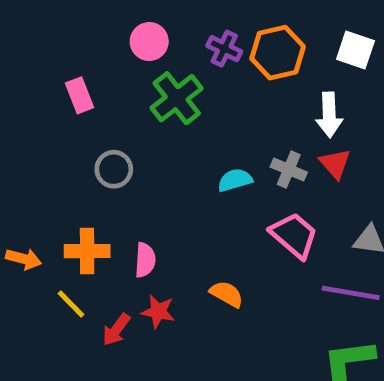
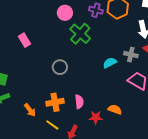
pink rectangle: (80, 95) -> (25, 40), moved
orange arrow: (24, 259) -> (30, 110), turned 48
red star: (158, 311) -> (96, 117), moved

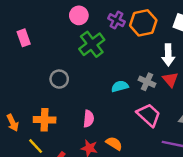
pink semicircle: (79, 102) -> (89, 119), moved

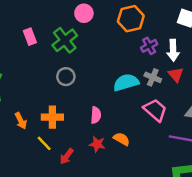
purple cross: (116, 20) -> (149, 46), moved, turned 35
orange hexagon: (143, 23) -> (131, 19), moved
green cross: (92, 44) -> (65, 40), moved
cyan semicircle: (120, 86) -> (126, 82), size x1.5

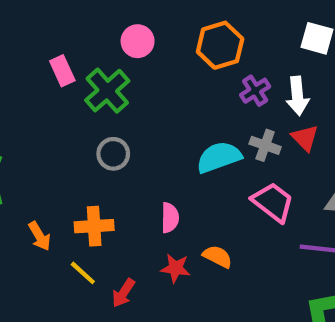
pink rectangle: (30, 37) -> (62, 71), moved

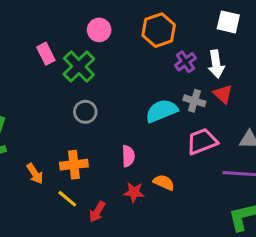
pink trapezoid: (273, 202) -> (202, 141), turned -56

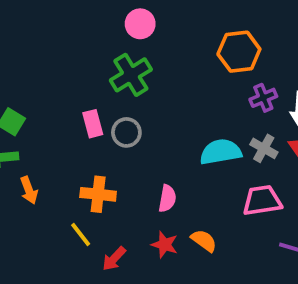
pink circle: (99, 30) -> (140, 24), moved
pink rectangle: (46, 54) -> (93, 124), moved
orange arrow: (35, 174) -> (29, 190), moved

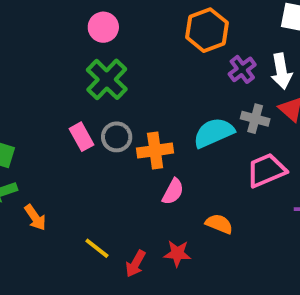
orange cross: (98, 194) -> (155, 151), moved
pink semicircle: (167, 198) -> (173, 192), turned 32
red star: (165, 245) -> (177, 253), moved

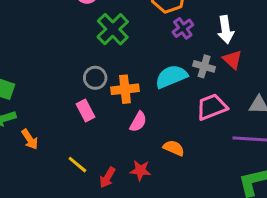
purple cross: (242, 69) -> (183, 28), moved
green cross: (107, 79) -> (113, 29), moved
pink rectangle: (81, 137) -> (85, 111), moved

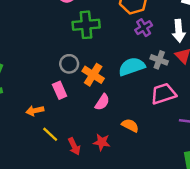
green cross: (113, 29) -> (86, 25), turned 36
orange cross: (125, 89) -> (93, 75), turned 35
orange arrow: (30, 139) -> (35, 111), moved, turned 108
red arrow: (107, 177) -> (74, 146), turned -60

